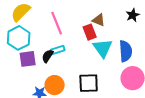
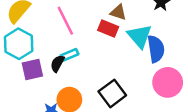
red rectangle: (90, 32) -> (108, 29), turned -42
cyan triangle: (103, 48) -> (139, 36), moved
black square: (89, 83) -> (112, 93), turned -30

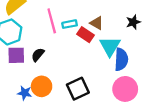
cyan rectangle: (69, 55) -> (70, 24), moved

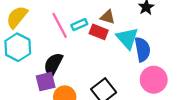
purple square: (16, 55) -> (46, 82), moved
black semicircle: (38, 55) -> (53, 64), size x1.5

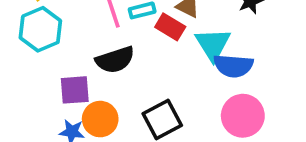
blue semicircle: (142, 49) -> (233, 66), turned 95
black semicircle: (53, 64) -> (115, 60), moved, turned -145

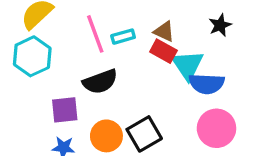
red rectangle: (170, 27) -> (163, 51), moved
orange circle: (100, 119) -> (106, 136), moved

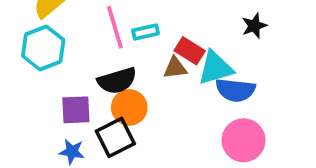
brown triangle: (164, 31) -> (175, 68), moved, turned -35
cyan triangle: (188, 65) -> (215, 68), turned 44
black square: (144, 134) -> (115, 137), moved
orange circle: (106, 136) -> (129, 107), moved

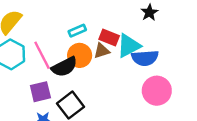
pink line: (115, 27) -> (42, 55), moved
orange circle: (129, 107) -> (80, 55), moved

